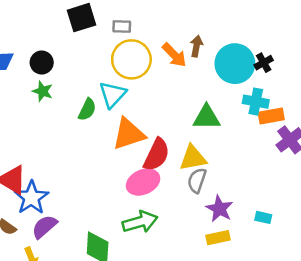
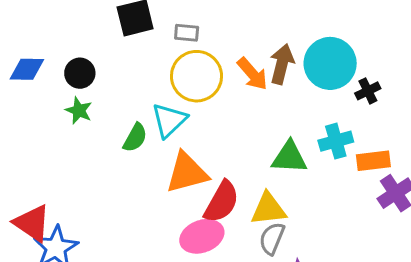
brown arrow: (196, 46) -> (282, 64), size x1.4
cyan circle: (235, 64) -> (330, 63), moved
cyan cross: (256, 102) -> (336, 141), moved, turned -30

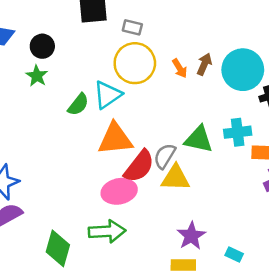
brown arrow: (282, 64) -> (204, 64), size x0.7
orange arrow: (252, 74) -> (180, 68), size x0.7
gray semicircle: (272, 238) -> (165, 156), moved

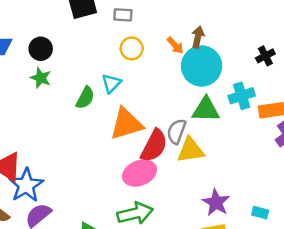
yellow circle: (135, 63) -> (132, 48), size x0.6
cyan circle: (243, 70) -> (202, 66), moved
cyan triangle: (108, 95) -> (111, 83), size x0.7

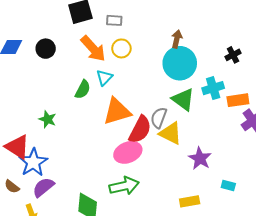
orange arrow: (175, 45) -> (93, 49), moved, size x1.8
green star: (41, 78) -> (48, 119), moved
green triangle: (206, 109) -> (183, 99), turned 35
yellow triangle: (191, 150) -> (171, 133), turned 35
purple star: (216, 202) -> (200, 158), moved

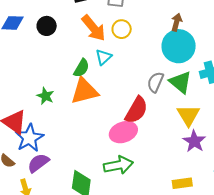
orange triangle: (117, 111) -> (84, 91), moved
gray semicircle: (159, 118) -> (155, 82), moved
yellow triangle: (171, 133) -> (188, 115), moved, turned 30

